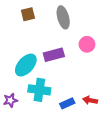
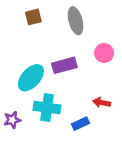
red arrow: (90, 100) -> (102, 103), moved

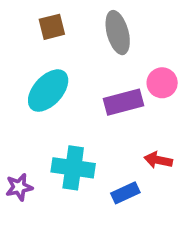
purple rectangle: (64, 65) -> (123, 102), moved
cyan ellipse: (31, 78) -> (48, 91), moved

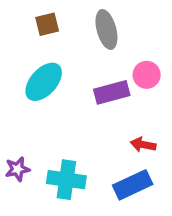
cyan cross: (73, 168) -> (66, 180), moved
blue rectangle: (125, 193) -> (133, 185), moved, size x1.5

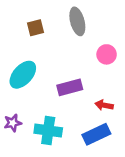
brown square: (47, 24) -> (36, 28), moved
cyan ellipse: (44, 82) -> (23, 75), moved
purple rectangle: (112, 92) -> (70, 87), moved

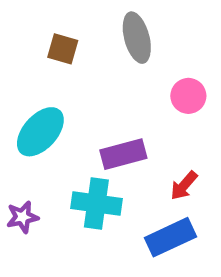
brown square: (36, 28) -> (63, 49), turned 30
red arrow: (104, 105) -> (184, 186), turned -60
cyan cross: (48, 131) -> (96, 204), moved

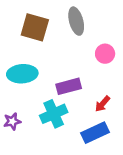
brown square: (63, 49) -> (35, 27), size x1.6
cyan ellipse: (40, 132) -> (22, 74), turned 44
cyan cross: (96, 204) -> (54, 114), turned -32

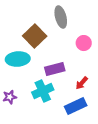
brown square: (35, 27) -> (35, 36), moved, turned 30

